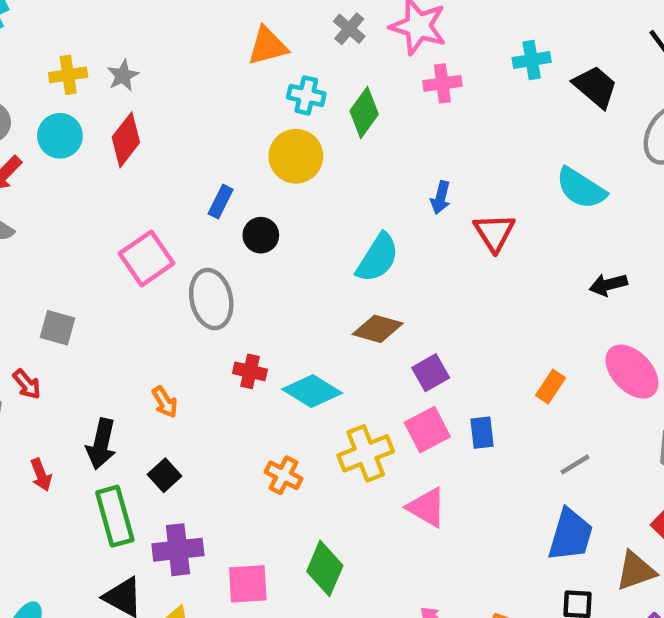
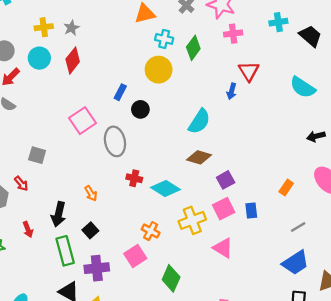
red triangle: (494, 233) -> (249, 71), moved
blue trapezoid: (570, 535) -> (296, 263), turned 40
pink square: (248, 584) -> (135, 256), moved, turned -30

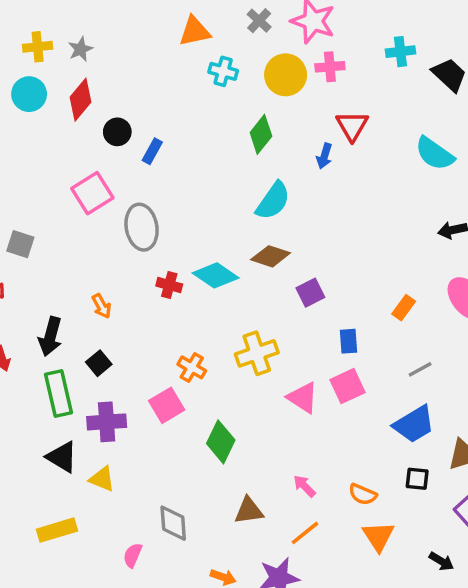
green diamond: (193, 48) -> (261, 134), moved
yellow circle: (159, 70) -> (286, 75), moved
black circle: (140, 109) -> (117, 132), moved
cyan diamond: (166, 189) -> (216, 275), moved
pink square: (224, 209) -> (347, 386), moved

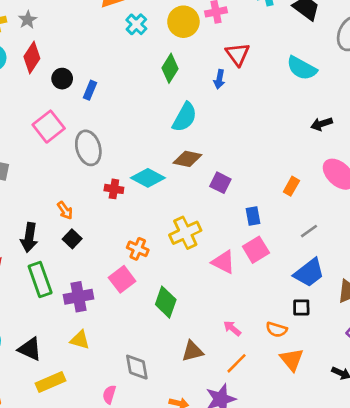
cyan cross: (223, 71) -> (136, 24), turned 35
purple square: (310, 293) -> (220, 183), turned -30
black square: (99, 363) -> (72, 239), moved
black triangle: (62, 457) -> (30, 349), moved
black square: (417, 479) -> (301, 307), moved

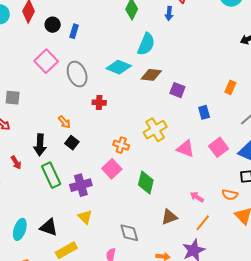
cyan diamond: (148, 178) -> (119, 67), moved
pink square: (256, 250) -> (219, 147), moved
yellow triangle: (80, 340) -> (85, 217), turned 35

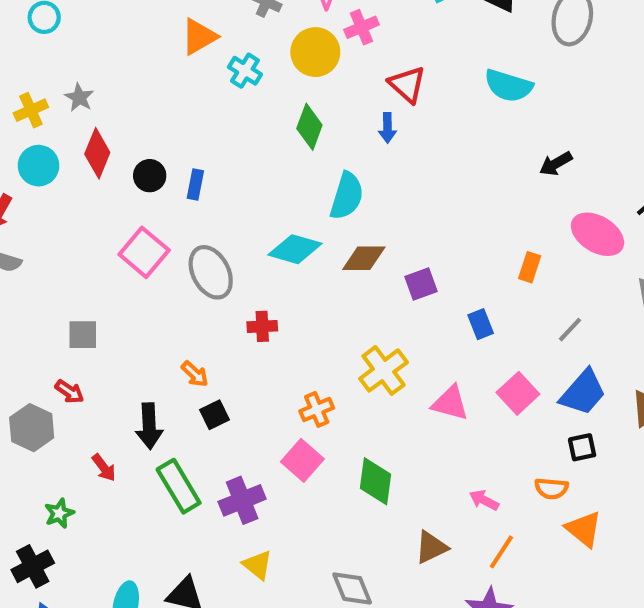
purple square: (177, 90) -> (421, 284), turned -35
black square: (72, 143) -> (215, 415), turned 32
orange cross: (121, 145) -> (317, 409), turned -35

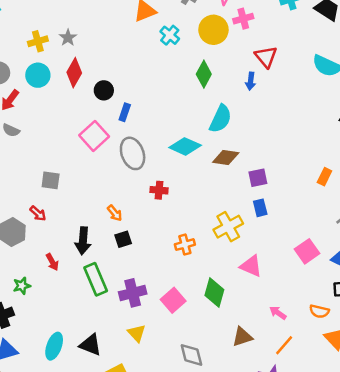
blue rectangle: (195, 185) -> (125, 112), moved
blue rectangle: (481, 324) -> (260, 208), moved
pink triangle: (450, 403) -> (251, 266), moved
pink square: (302, 460) -> (173, 300), moved

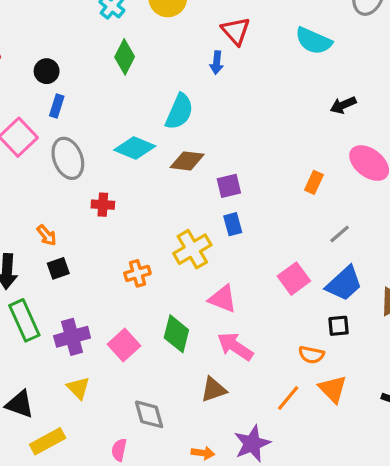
green diamond: (204, 74) -> (125, 57), moved
black circle: (104, 90) -> (47, 71), moved
pink arrow: (278, 313) -> (235, 346), moved, size x1.6
orange line: (284, 345) -> (288, 398), moved

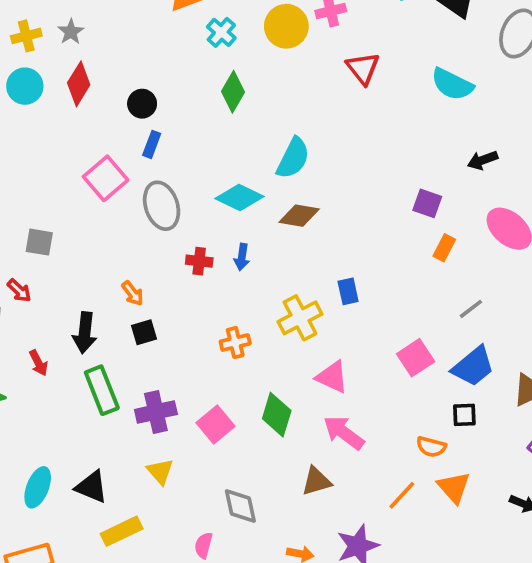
blue arrow: (217, 63) -> (242, 257), moved
purple square: (229, 186) -> (427, 203), moved, turned 30

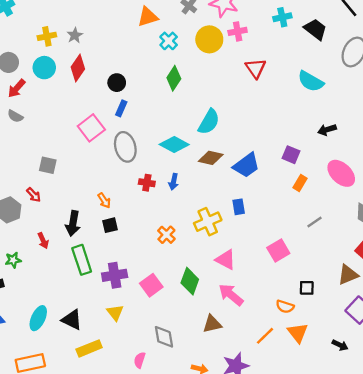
orange cross: (235, 343) -> (166, 235), turned -36
blue trapezoid: (473, 366) -> (246, 165), moved

